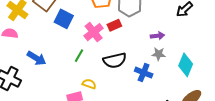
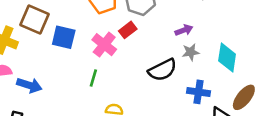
blue arrow: (36, 58) -> (29, 85), moved
black semicircle: (115, 60) -> (162, 70), moved
blue cross: (144, 73) -> (199, 92), moved

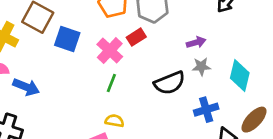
green line: (93, 78) -> (111, 83), moved
blue cross: (199, 92) -> (206, 110), turned -30

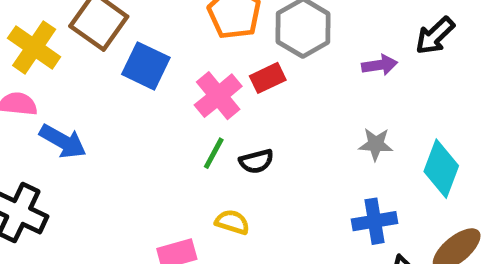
purple arrow: (196, 42) -> (380, 65), moved
black semicircle: (170, 83) -> (256, 161), moved, size x0.6
yellow semicircle: (114, 121) -> (232, 222), moved

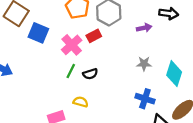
black arrow: (435, 36) -> (169, 13), turned -126
blue cross: (375, 221) -> (145, 99), turned 30

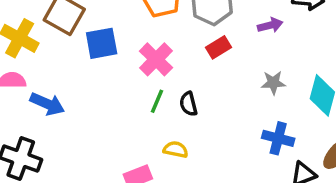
blue square: (38, 33) -> (102, 43), turned -30
red rectangle: (94, 36) -> (218, 47), moved
black semicircle: (90, 74) -> (188, 104), turned 96

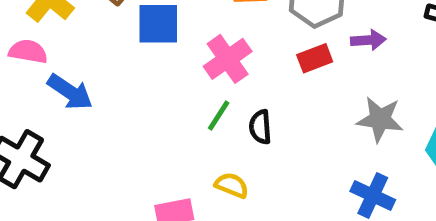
purple arrow: (270, 25) -> (368, 40), moved
gray star: (273, 83) -> (380, 119), size x1.4

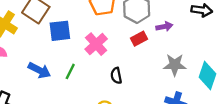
blue arrow: (70, 92) -> (39, 70), moved
green line: (219, 116) -> (70, 71), moved

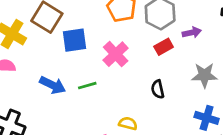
green line: (70, 71) -> (87, 86), turned 49
black semicircle: (116, 76) -> (158, 89), moved

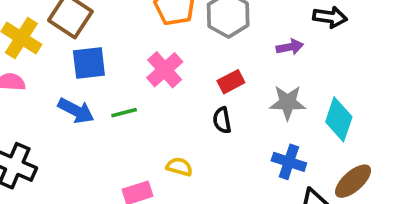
purple arrow: (192, 32) -> (290, 47), moved
blue square: (75, 40) -> (89, 63), moved
red rectangle: (164, 47) -> (231, 82), moved

